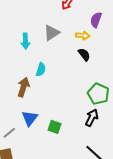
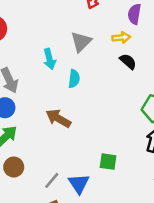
cyan semicircle: (41, 70) -> (74, 79), moved
brown arrow: (23, 87) -> (58, 118), turned -66
blue triangle: (30, 118) -> (79, 184), moved

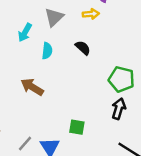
cyan arrow: (50, 59) -> (25, 33), turned 42
black semicircle: (128, 61) -> (83, 48), moved

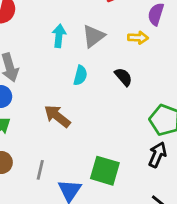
cyan arrow: (25, 33) -> (59, 36), moved, turned 150
green square: (77, 127) -> (105, 171), size x1.5
gray line: (25, 143) -> (40, 170), moved, turned -35

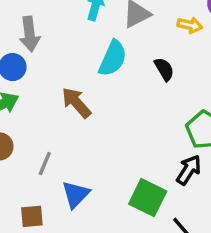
cyan semicircle: (80, 75) -> (113, 58), size x1.5
green square: (105, 171) -> (148, 198), moved

